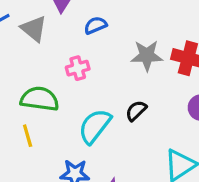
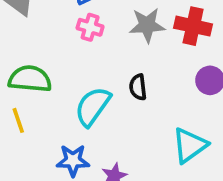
pink cross: (78, 68) -> (90, 27), moved, turned 35
black semicircle: (136, 111) -> (138, 87), turned -50

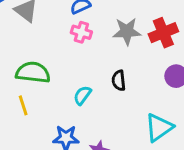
red cross: (193, 26) -> (163, 33), turned -36
cyan semicircle: (93, 106) -> (82, 95), size x0.6

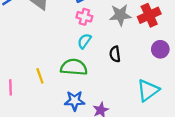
green semicircle: (33, 72) -> (74, 67), moved
cyan semicircle: (82, 95) -> (84, 41), moved

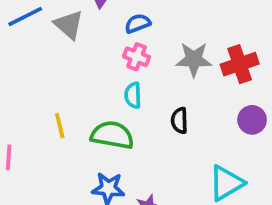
cyan semicircle: (84, 41) -> (133, 95), turned -42
yellow line: (40, 76) -> (60, 126), moved

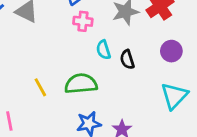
cyan semicircle: (133, 95) -> (103, 50), moved
purple circle: (252, 120) -> (171, 51), moved

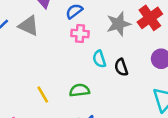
green semicircle: (81, 84) -> (80, 90), size x0.7

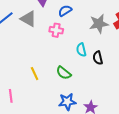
pink cross: (80, 34) -> (56, 30), moved
green semicircle: (80, 90) -> (64, 73), turned -140

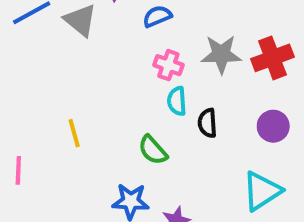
pink cross: (56, 30) -> (168, 65), moved
green semicircle: (64, 73) -> (153, 150), moved

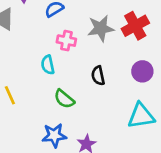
cyan semicircle: (177, 101) -> (48, 65), moved
cyan triangle: (262, 191) -> (141, 116), turned 32

